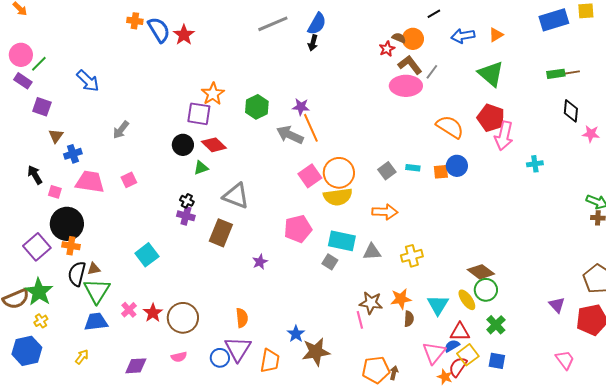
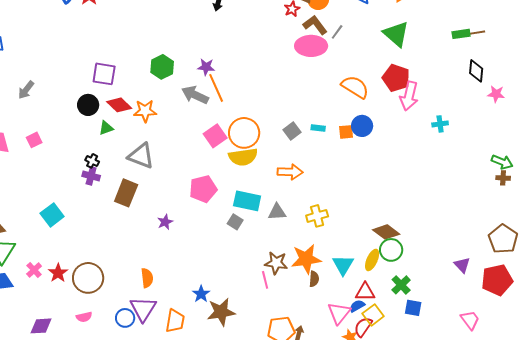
orange star: (213, 94) -> (145, 111), moved, turned 30
orange star: (401, 299) -> (306, 259), size x1.4
yellow ellipse: (467, 300) -> (372, 260), turned 60
blue square: (497, 361) -> (413, 308), moved

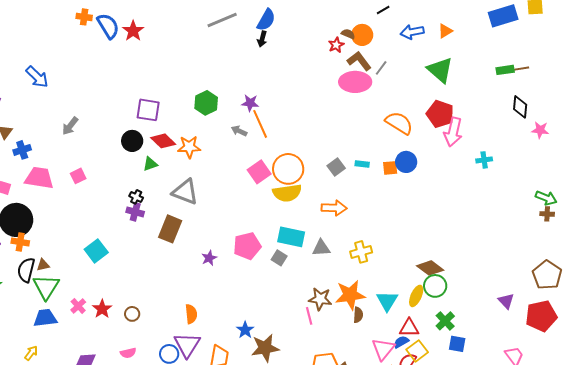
gray arrow: (195, 95) -> (239, 131), size x0.6
pink pentagon: (203, 189) -> (247, 246), moved
brown circle: (88, 278) -> (132, 314), size x0.5

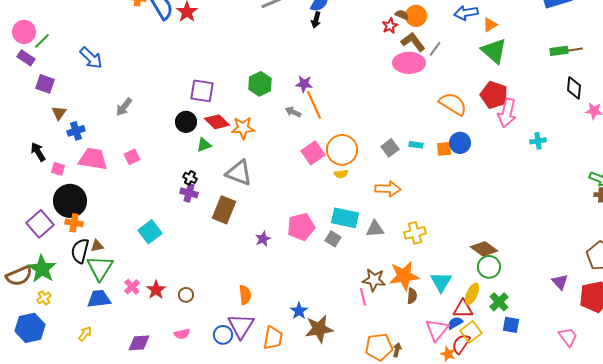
orange triangle: (445, 31) -> (490, 25), moved
yellow semicircle: (287, 193) -> (341, 174), size x0.5
yellow ellipse: (416, 296) -> (472, 294), moved

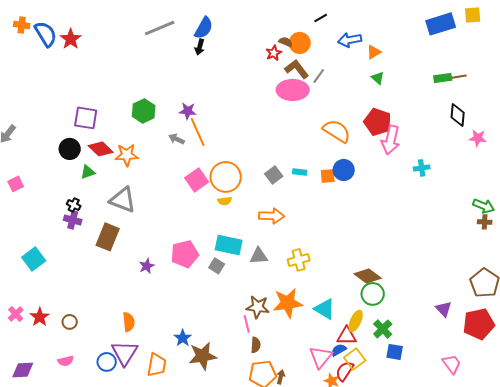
green triangle: (494, 51) -> (378, 78), size x0.5
cyan triangle: (441, 282) -> (325, 309), turned -30
brown semicircle: (412, 296) -> (256, 345), moved

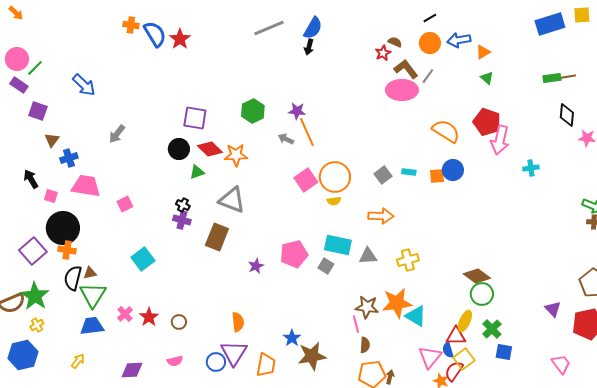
orange circle: (300, 43) -> (430, 43), moved
pink square: (16, 184) -> (125, 204), moved
cyan triangle: (325, 309) -> (416, 316), moved
blue semicircle: (339, 350) -> (448, 350), turned -77

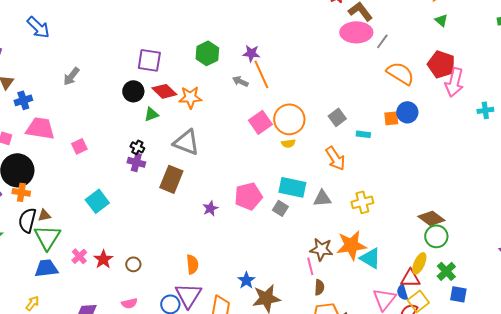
gray line: (428, 76) -> (382, 41), moved
cyan rectangle: (409, 172) -> (363, 134), moved
orange arrow: (381, 216) -> (335, 158), turned 55

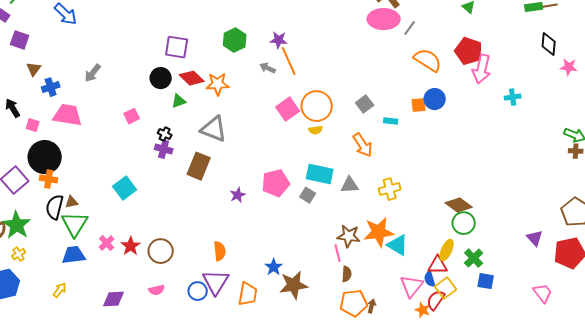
gray arrow: (71, 76) -> (93, 73), moved
pink square: (79, 146) -> (132, 116), moved
brown circle: (133, 264) -> (161, 251), size x1.6

